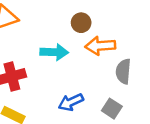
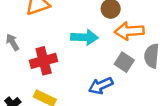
gray square: (112, 109) -> (124, 62), moved

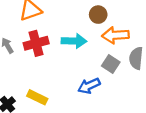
red cross: (44, 61) -> (36, 43), moved

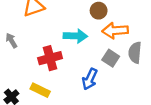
red cross: (36, 43) -> (50, 58), moved
blue arrow: (89, 86) -> (90, 79), turned -40

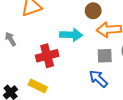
gray square: (111, 58) -> (105, 56), turned -35
blue arrow: (90, 79) -> (98, 79), moved, turned 108

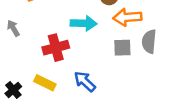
blue arrow: (98, 79) -> (85, 82), moved

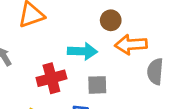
gray square: (122, 48) -> (97, 85), moved

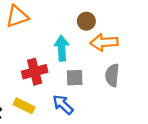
cyan arrow: (82, 51) -> (62, 48), turned -95
gray semicircle: (155, 71) -> (112, 75), moved

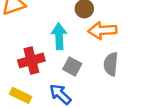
gray square: (75, 78) -> (72, 67), turned 30

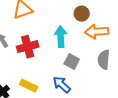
red cross: (31, 60) -> (28, 47), moved

